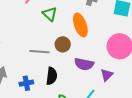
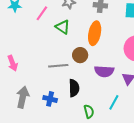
orange ellipse: (80, 25) -> (95, 33), turned 40
blue cross: (26, 83) -> (50, 99), turned 32

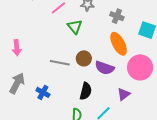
orange ellipse: (95, 33) -> (119, 44), moved, turned -55
purple semicircle: (104, 71) -> (105, 68), moved
black semicircle: (74, 88) -> (86, 91), moved

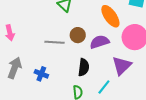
purple semicircle: (105, 68) -> (100, 42), turned 150
purple triangle: (124, 94) -> (122, 66), size x1.5

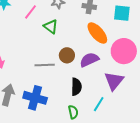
blue cross: (41, 74) -> (35, 98), size x1.6

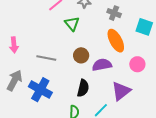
pink circle: (124, 51) -> (137, 64), size x0.6
gray line: (45, 65) -> (46, 58), moved

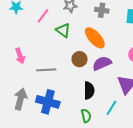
orange ellipse: (116, 41) -> (95, 38), moved
pink arrow: (14, 45) -> (20, 56), moved

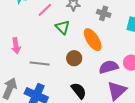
purple semicircle: (102, 63) -> (109, 67), moved
black semicircle: (89, 90) -> (79, 91), turned -48

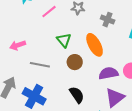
green triangle: (63, 27) -> (64, 40), moved
pink arrow: (16, 46) -> (18, 45), turned 77

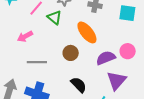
green triangle: (64, 40) -> (54, 17), moved
pink arrow: (18, 45) -> (25, 36), moved

